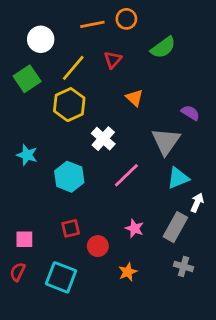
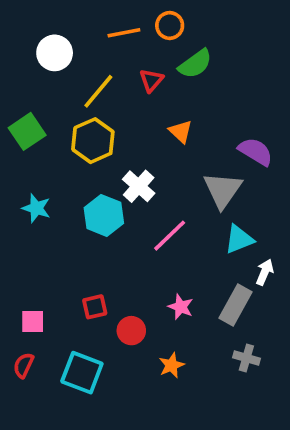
green semicircle: (163, 47) -> (195, 64), moved
green square: (27, 79) -> (27, 131), moved
purple semicircle: (190, 113) -> (256, 152), size x1.4
cyan hexagon: (69, 177) -> (104, 215), moved

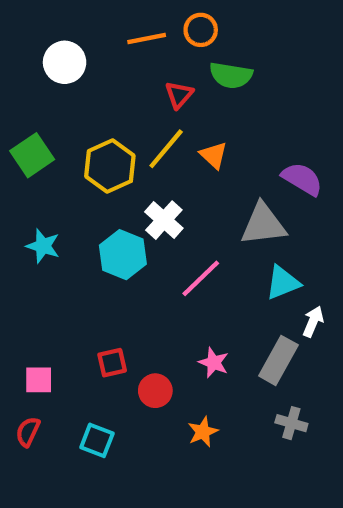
green semicircle: (195, 64) -> (231, 75), turned 45
yellow line: (98, 91) -> (166, 149), moved
gray triangle: (223, 190) -> (263, 224), turned 48
cyan square: (82, 373) -> (97, 440), size x0.7

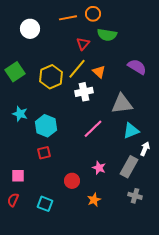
purple semicircle: (302, 179) -> (137, 67), moved
white cross: (164, 220) -> (84, 92), moved, turned 36
cyan hexagon: (123, 255) -> (46, 126), moved
red square: (112, 363) -> (44, 153), moved

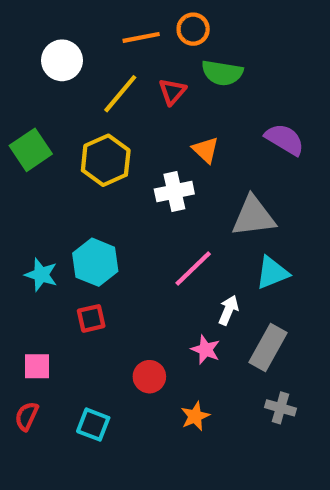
yellow line: (77, 69) -> (120, 94), moved
cyan star: (20, 114) -> (41, 275), moved
white arrow: (145, 149) -> (228, 310), moved

